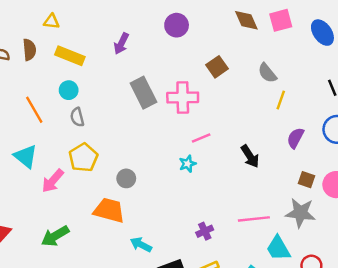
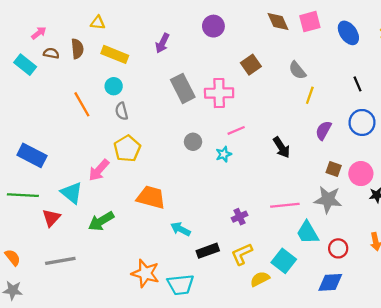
cyan triangle: (26, 156) -> (72, 193), moved
gray circle: (126, 178) -> (193, 142), moved

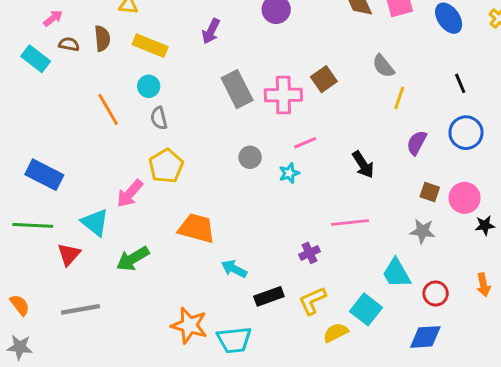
brown square: (251, 65) -> (324, 79), moved
gray star: (328, 200) -> (423, 231), size x0.7
pink line: (285, 205) -> (350, 222), moved

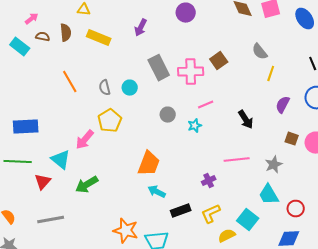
cyan circle: (149, 86) -> (130, 88), moved
blue rectangle: (44, 175) -> (26, 127), turned -30
orange trapezoid: (196, 228) -> (149, 164), moved, turned 96
gray star: (423, 231) -> (274, 165), moved, turned -30

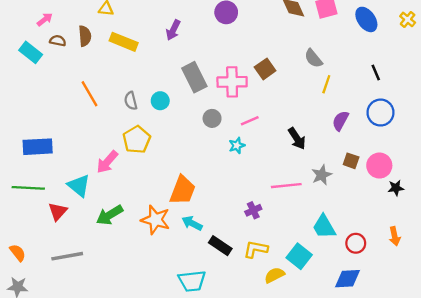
gray circle: (168, 115) -> (212, 118), moved
gray star: (274, 165) -> (322, 175), moved
black rectangle: (181, 211) -> (220, 246), turned 54
yellow L-shape: (211, 214) -> (256, 249), turned 35
orange star: (126, 231) -> (155, 220), moved

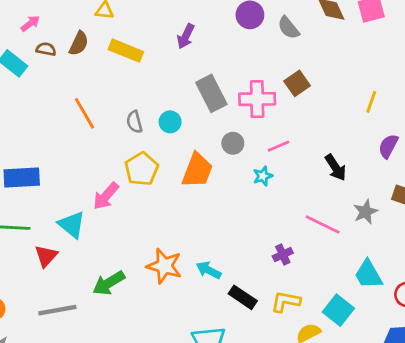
brown semicircle: (85, 36) -> (79, 43), turned 30
gray semicircle: (313, 58) -> (288, 28), moved
pink line: (286, 186) -> (323, 225), turned 32
orange trapezoid: (183, 190) -> (197, 170), moved
green arrow: (110, 215) -> (109, 283), moved

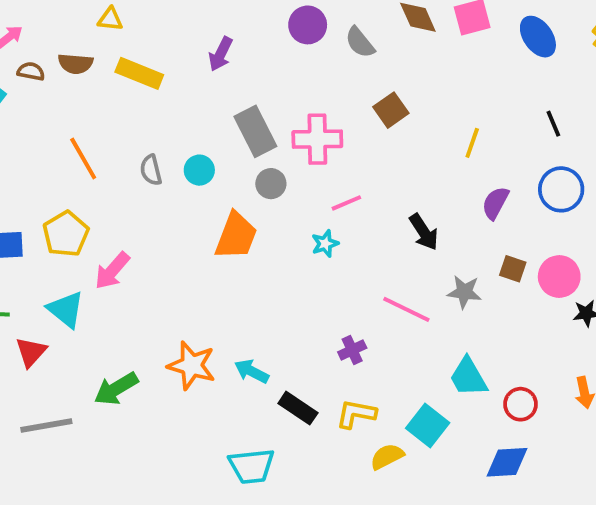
brown semicircle: (79, 43) -> (75, 64), turned 70
brown square: (297, 83) -> (391, 110), moved
gray circle: (233, 143) -> (271, 184), moved
yellow pentagon: (142, 169) -> (66, 234), moved
gray star: (365, 212) -> (464, 292), turned 30

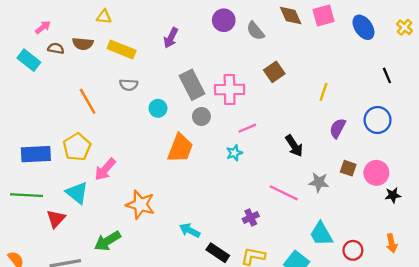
black line: (553, 124) -> (387, 75), moved
gray semicircle: (151, 170) -> (129, 85), moved, turned -72
orange star: (192, 366) -> (140, 205), moved

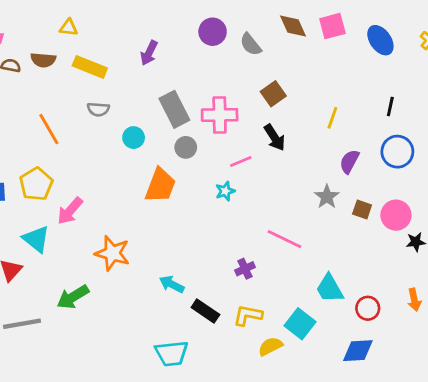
black line: (387, 75) -> (390, 106), moved, turned 35
black arrow: (294, 146) -> (275, 138), moved
gray star: (319, 182) -> (327, 197), moved, turned 30

